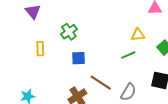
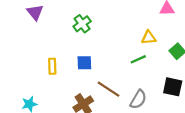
green cross: (69, 32) -> (82, 24), moved
yellow rectangle: (40, 49) -> (52, 66), moved

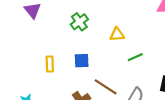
yellow triangle: (149, 38) -> (117, 34), moved

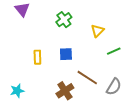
yellow triangle: (117, 34) -> (97, 31), turned -40

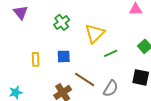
yellow triangle: (97, 31) -> (95, 33), size x1.5

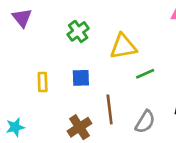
yellow triangle: (95, 33) -> (123, 47), turned 35
brown line: (85, 79) -> (110, 109), turned 50

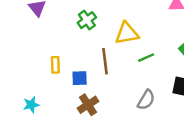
blue square: (81, 78) -> (80, 78), moved
brown line: (110, 109) -> (105, 61), moved

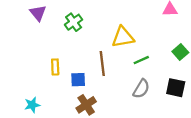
green cross: (87, 20) -> (74, 22), moved
gray semicircle: (146, 100) -> (141, 89), moved

